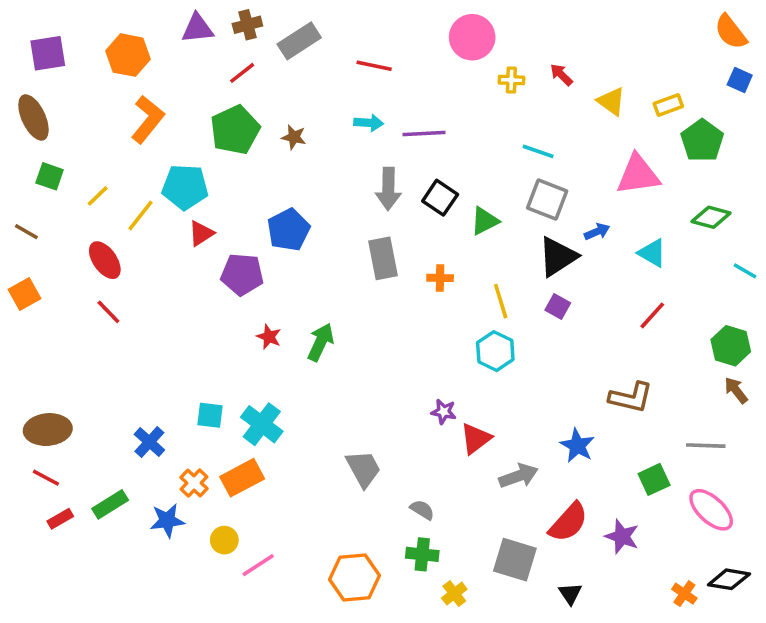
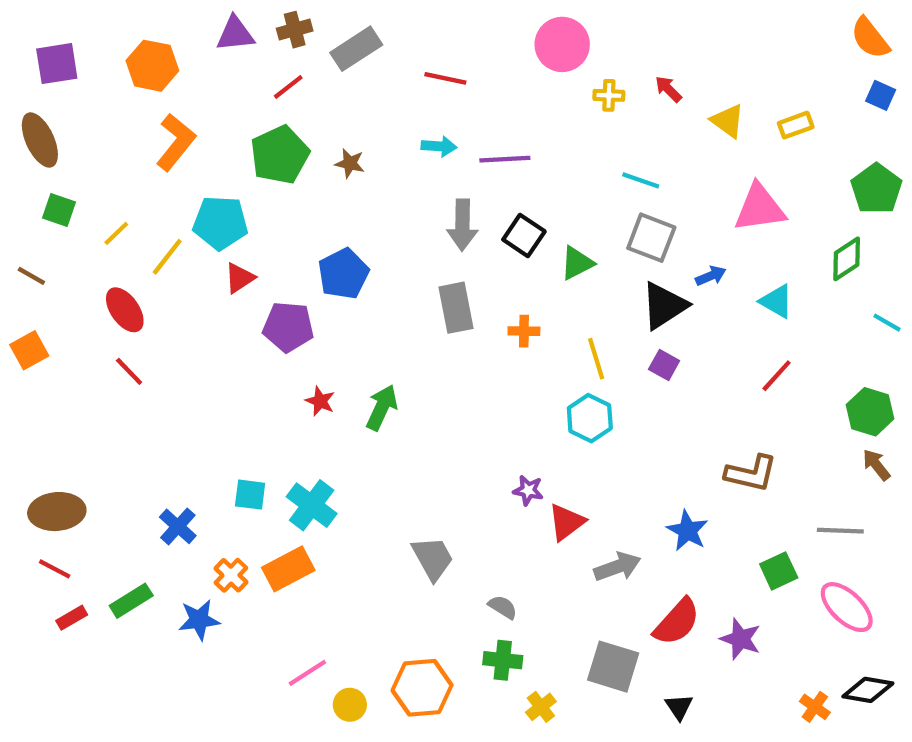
green pentagon: (702, 141) -> (876, 189), moved
green diamond: (711, 217) -> (847, 259), turned -48
yellow circle: (224, 540) -> (350, 705), moved

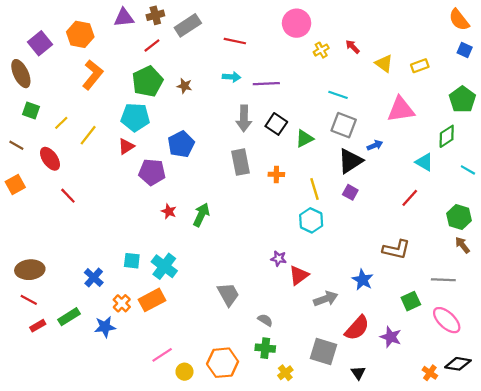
purple square: (57, 64) -> (40, 43), moved, turned -30
yellow cross: (609, 95) -> (321, 50), turned -32
cyan pentagon: (220, 223) -> (135, 117), moved
cyan triangle: (777, 301) -> (424, 162), moved
red ellipse: (125, 310) -> (50, 159), moved

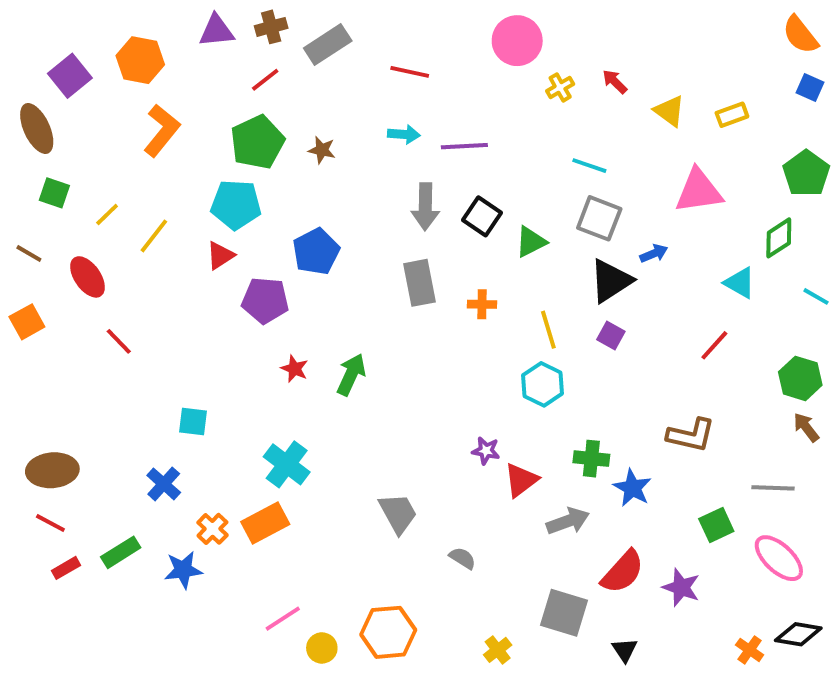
cyan square: (132, 261) -> (193, 421), moved
green cross: (265, 348) -> (591, 459), moved

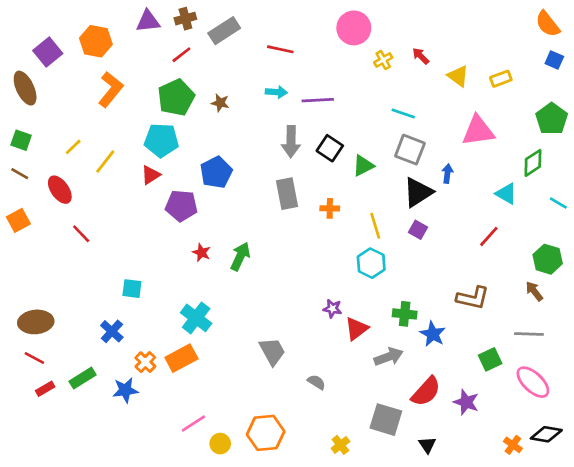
green square: (54, 193) -> (21, 140), moved
blue arrow: (654, 253) -> (447, 174), turned -60
brown arrow: (806, 427) -> (534, 291), moved

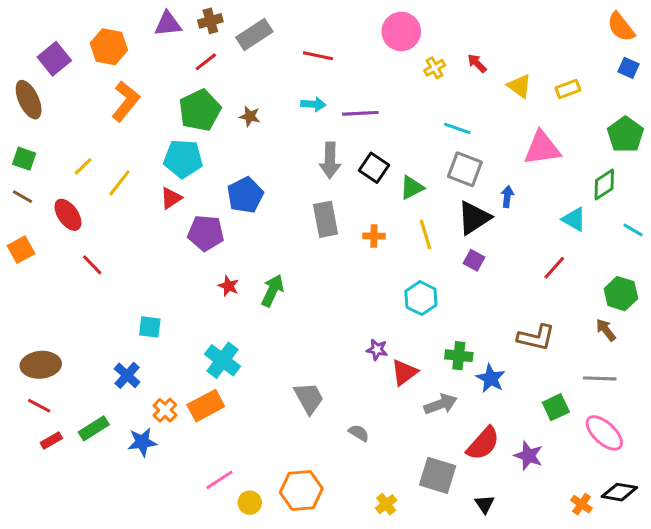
yellow line: (375, 226) -> (425, 234), moved

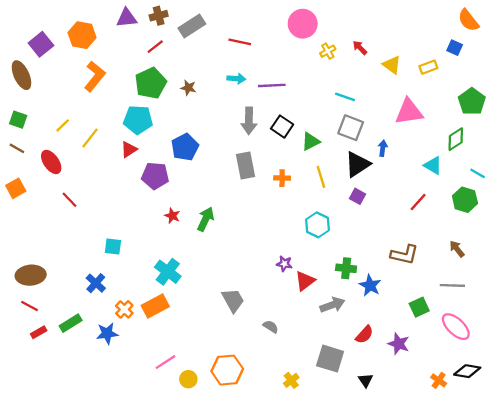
blue square: (628, 68) -> (455, 48), moved
green hexagon: (621, 294) -> (465, 200), moved
red semicircle: (483, 444) -> (364, 335), size x0.7

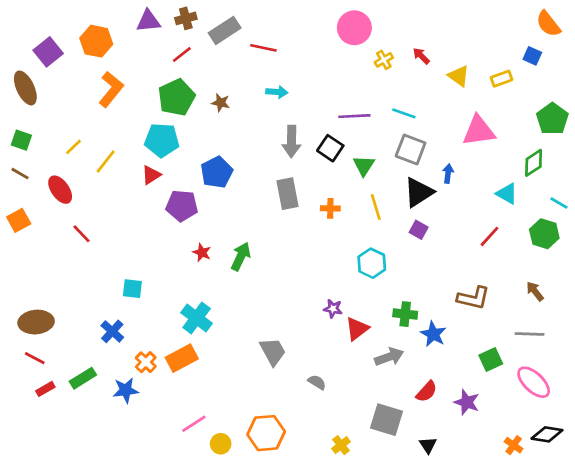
red line: (240, 42) -> (263, 48), moved
purple line: (272, 85) -> (354, 116), moved
green triangle: (311, 141) -> (364, 166), turned -30

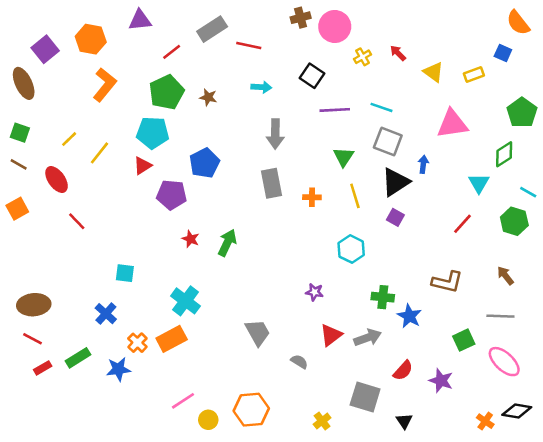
brown cross: (186, 18) -> (301, 18), moved
black square: (330, 148) -> (312, 76), moved
cyan triangle: (507, 194) -> (479, 183), turned 30
red triangle: (357, 329) -> (331, 335), moved

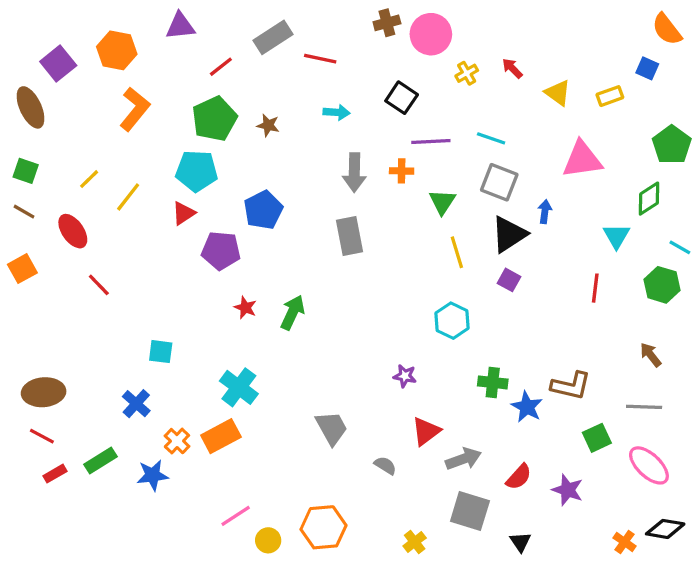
orange cross: (312, 197) -> (402, 171), moved
red line: (462, 224) -> (595, 288), turned -35
brown L-shape: (447, 282) -> (571, 386), moved
gray arrow: (368, 338) -> (463, 459), moved

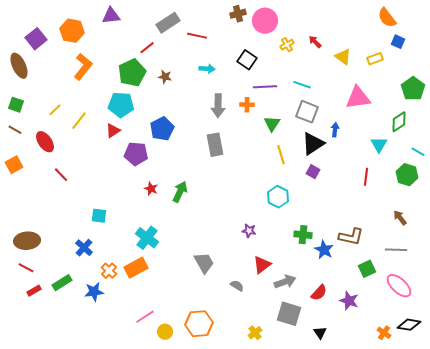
orange semicircle: (667, 29) -> (387, 18), moved
red line: (221, 67) -> (147, 48), moved

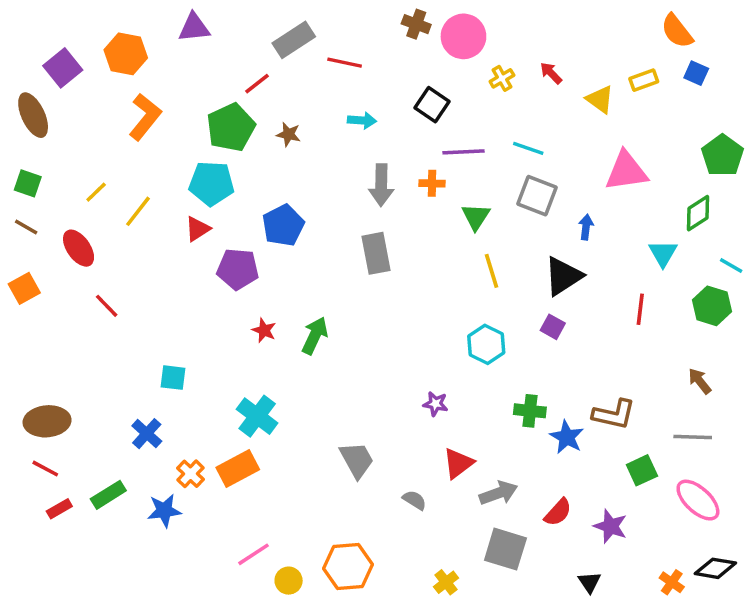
brown cross: (238, 14) -> (416, 24), turned 35
yellow rectangle: (375, 59) -> (644, 80), moved
black triangle: (313, 144) -> (563, 276), moved
purple square: (313, 172) -> (553, 327), moved
black triangle: (320, 333) -> (589, 582), moved

